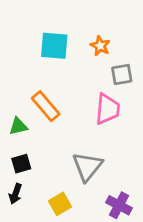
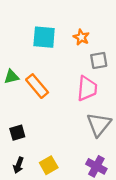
green triangle: (18, 126) -> (11, 77), moved
gray triangle: (87, 166) -> (99, 124), moved
black arrow: (15, 194) -> (18, 165), moved

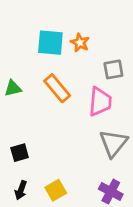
orange star: (81, 37) -> (80, 43), moved
orange rectangle: (37, 86) -> (57, 88), moved

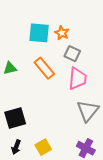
gray square: (113, 69) -> (72, 54), moved, turned 35
black square: (20, 153) -> (15, 118), size x1.5

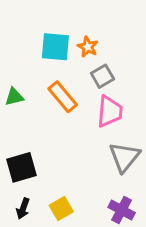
gray square: (72, 54) -> (102, 76), turned 35

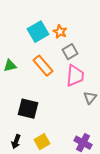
cyan square: (55, 47) -> (38, 32), turned -35
gray triangle: (124, 157) -> (90, 98), moved, size x0.6
black square: (22, 167) -> (28, 109), moved, turned 30

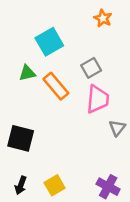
orange star: (60, 32) -> (103, 18), moved
green triangle: (10, 66) -> (27, 73), moved
black square: (28, 109) -> (21, 138), moved

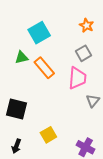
orange star: (103, 18) -> (87, 25), moved
gray square: (91, 68) -> (83, 53), moved
yellow square: (55, 185) -> (48, 135), moved

